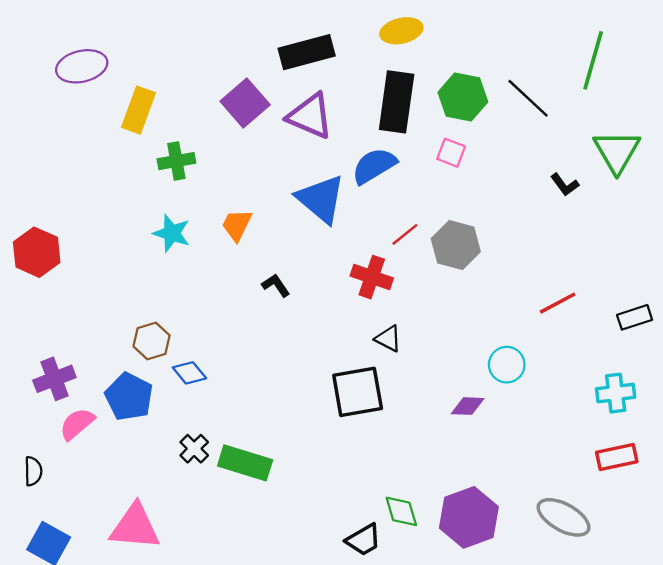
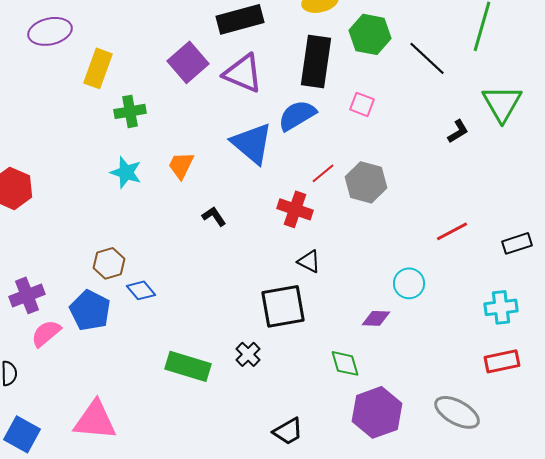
green hexagon: (463, 97) -> (370, 34), moved
black L-shape: (565, 185) -> (458, 131), turned -85
black cross: (194, 449) -> (248, 354), moved
green diamond: (401, 511) -> (345, 363), moved

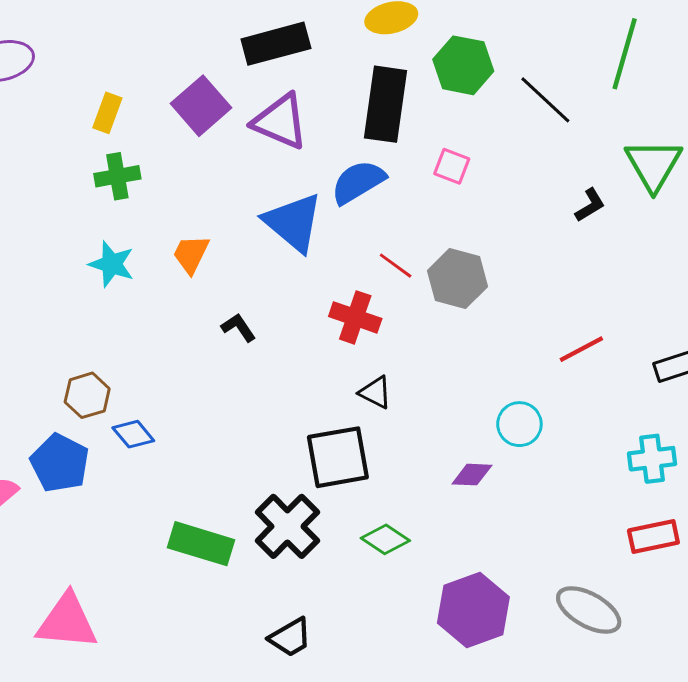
yellow rectangle: (98, 68) -> (107, 113), moved, size x0.7
red line: (323, 173) -> (396, 266), turned 75
black cross: (248, 354) -> (287, 526), size x1.8
green diamond: (345, 363) -> (385, 539), moved, turned -40
black trapezoid: (288, 431) -> (290, 637), moved

